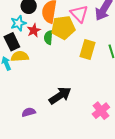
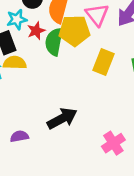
green semicircle: (48, 37) -> (54, 42), size x1.5

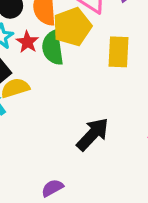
purple semicircle: (19, 136) -> (52, 188), moved

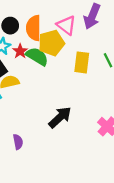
green semicircle: (53, 48) -> (37, 56), turned 125
purple semicircle: (52, 188) -> (18, 142), moved, turned 104

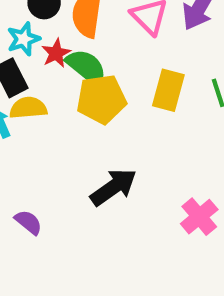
yellow pentagon: (51, 43) -> (101, 99), moved
purple semicircle: (18, 142) -> (28, 222), turned -48

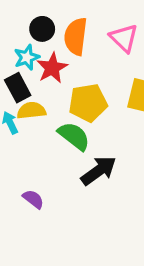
red star: (56, 53) -> (52, 68), size x1.4
green semicircle: (86, 67) -> (74, 136), moved

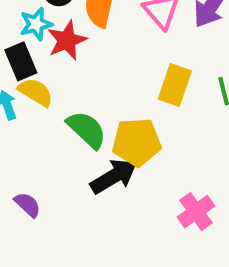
yellow pentagon: (88, 103) -> (137, 142), moved
yellow semicircle: (31, 111) -> (36, 92), turned 32

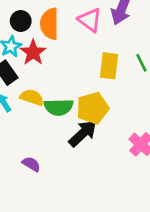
yellow semicircle: (36, 92) -> (32, 97), moved
green semicircle: (87, 130) -> (59, 107), turned 148

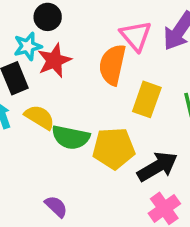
orange semicircle: (49, 24) -> (112, 65), moved
black arrow: (83, 133) -> (157, 167), moved
purple semicircle: (31, 164) -> (56, 206), moved

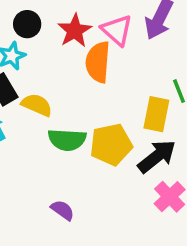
red star: (54, 60) -> (75, 31), moved
yellow rectangle: (147, 99) -> (156, 114), moved
yellow semicircle: (40, 117) -> (37, 105), moved

